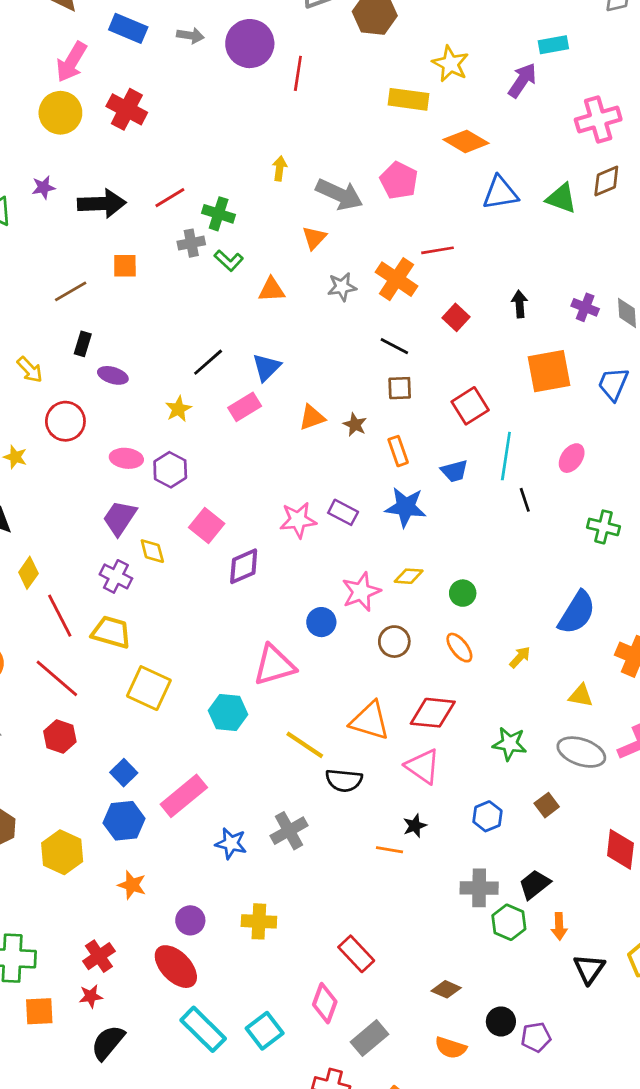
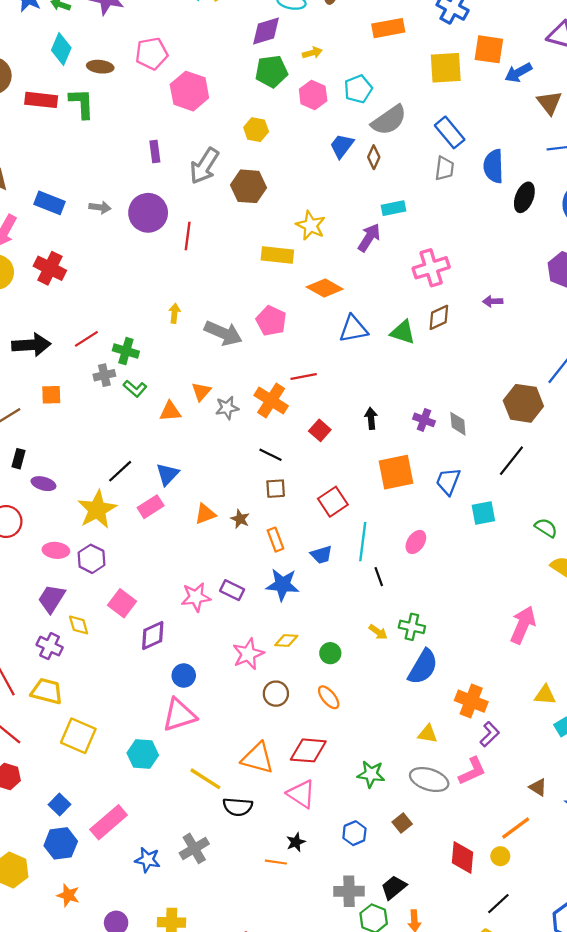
orange triangle: (314, 238) -> (201, 392), moved
yellow star: (178, 409) -> (97, 510), size x1.8
green cross: (604, 527) -> (412, 627), moved
blue circle: (321, 622) -> (184, 676), moved
yellow arrow: (520, 657) -> (378, 632), moved, turned 84

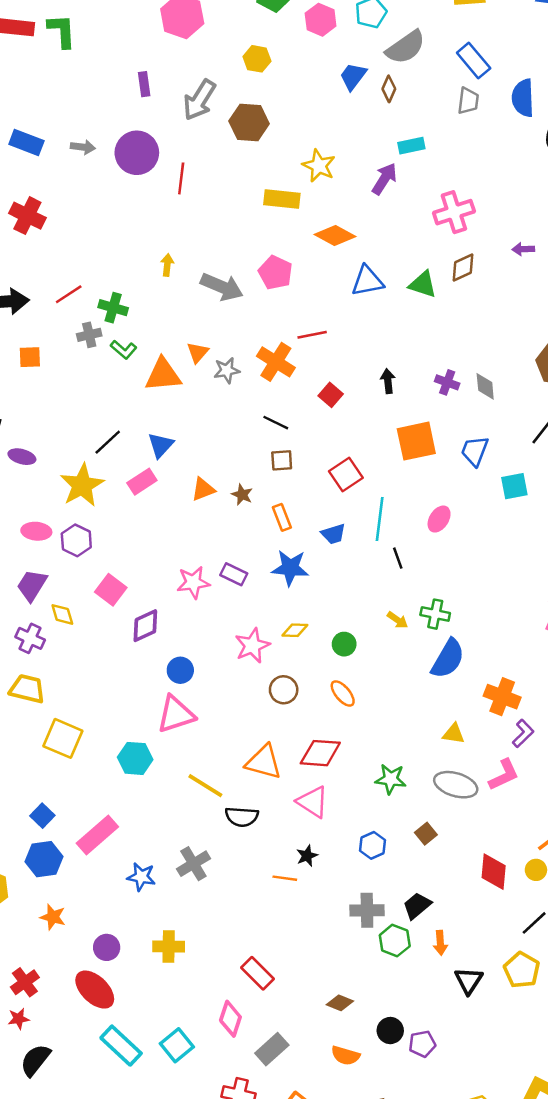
orange triangle: (170, 411) -> (163, 375), size x1.5

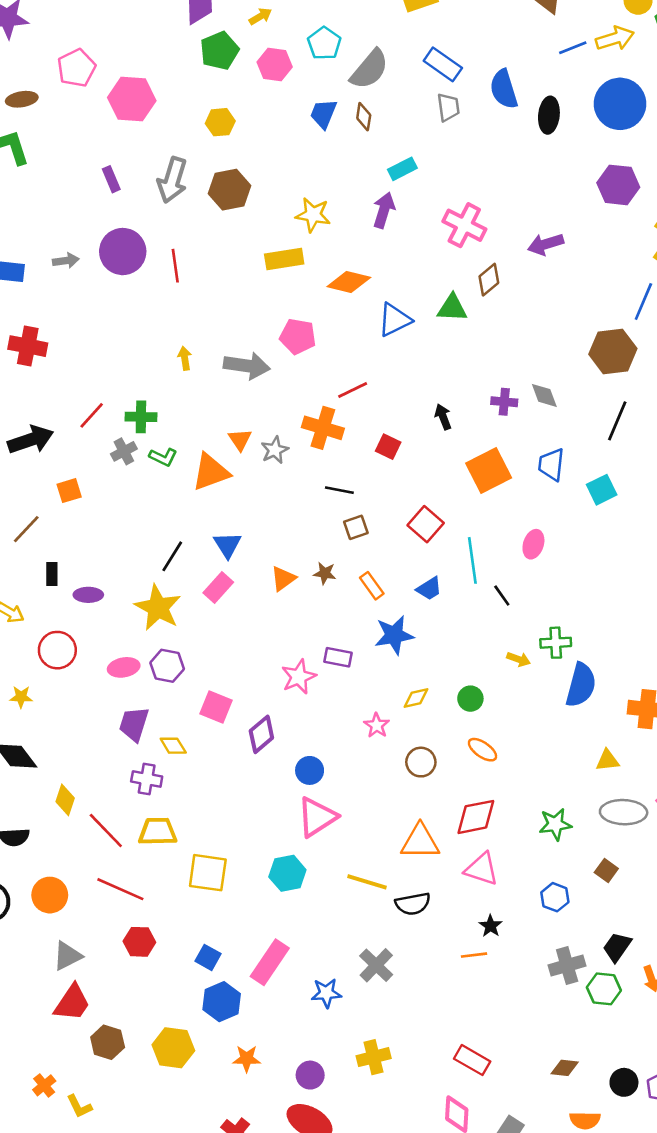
pink cross: (454, 212) -> (464, 225), turned -30
purple arrow: (523, 249) -> (546, 244), size x1.5
pink star: (252, 646) -> (377, 725), size x0.7

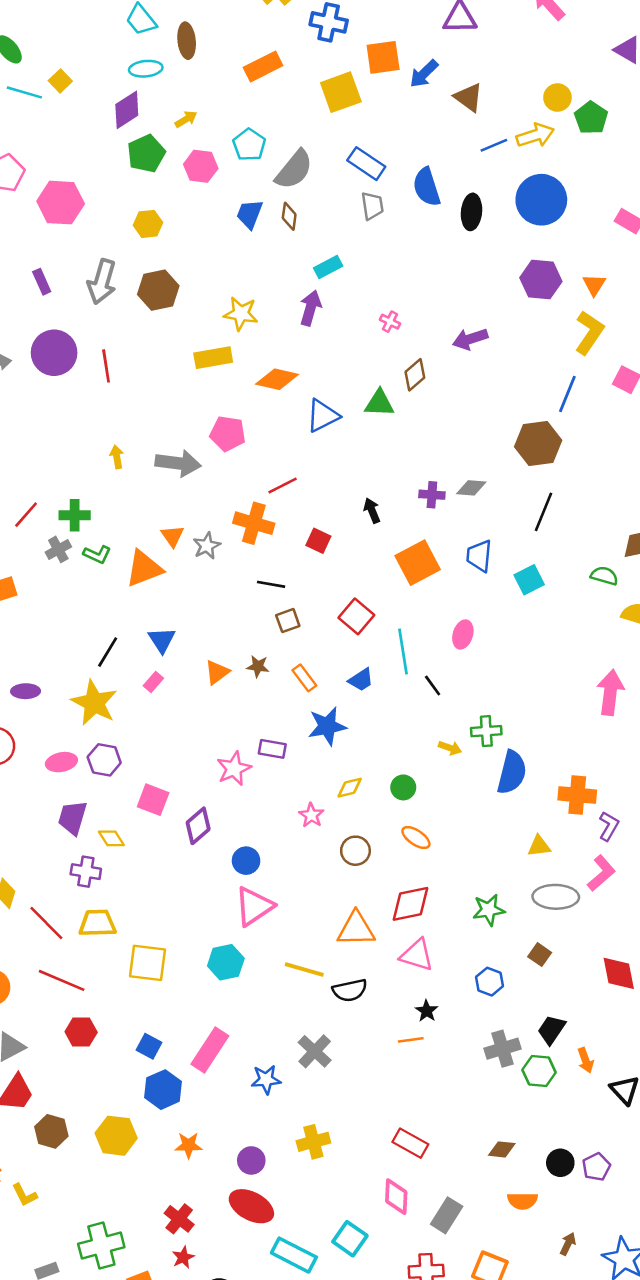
pink cross: (464, 225) -> (390, 322), size x0.5
gray diamond: (544, 395) -> (471, 488), turned -64
pink rectangle: (218, 587) -> (153, 682), size x0.7

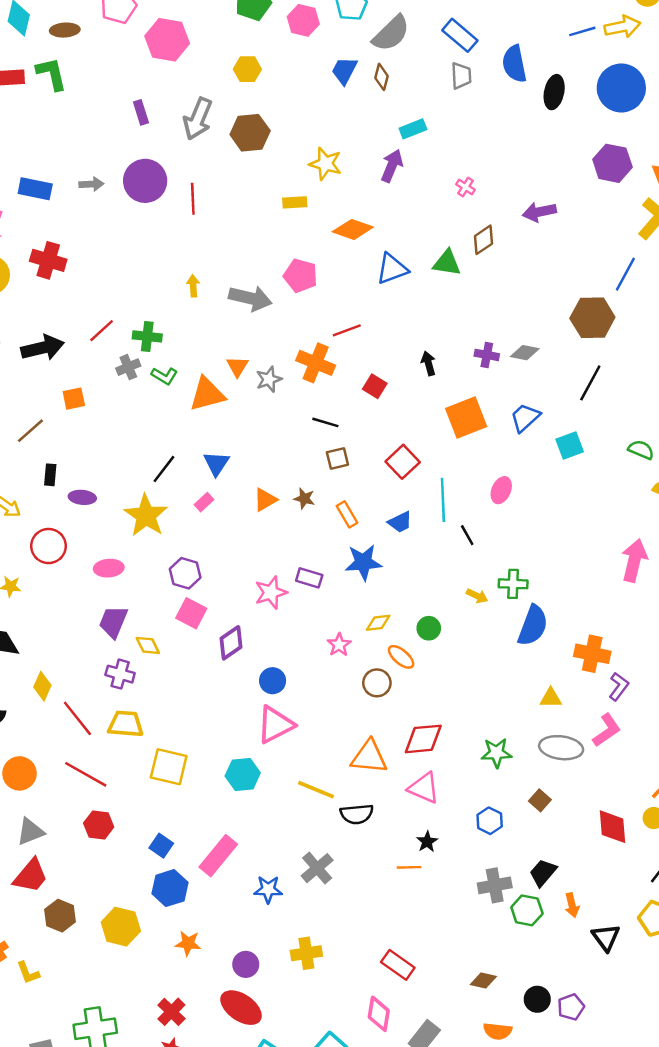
yellow rectangle: (213, 358) -> (295, 202), size x0.7
blue trapezoid: (479, 556) -> (525, 418), turned 36
purple hexagon: (104, 760) -> (185, 573), moved
orange ellipse: (416, 838) -> (401, 657), moved

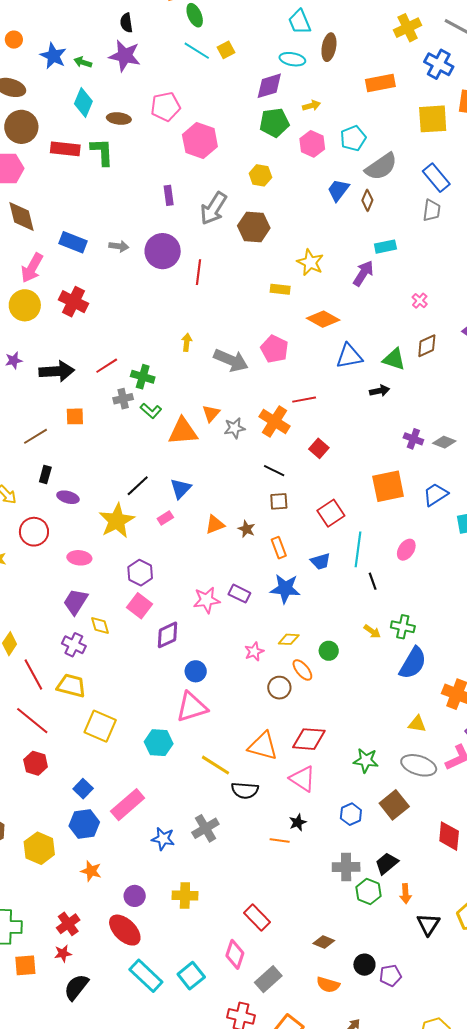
black arrow: (428, 363) -> (380, 391), moved, turned 84
brown square: (540, 800) -> (394, 805), size x1.6

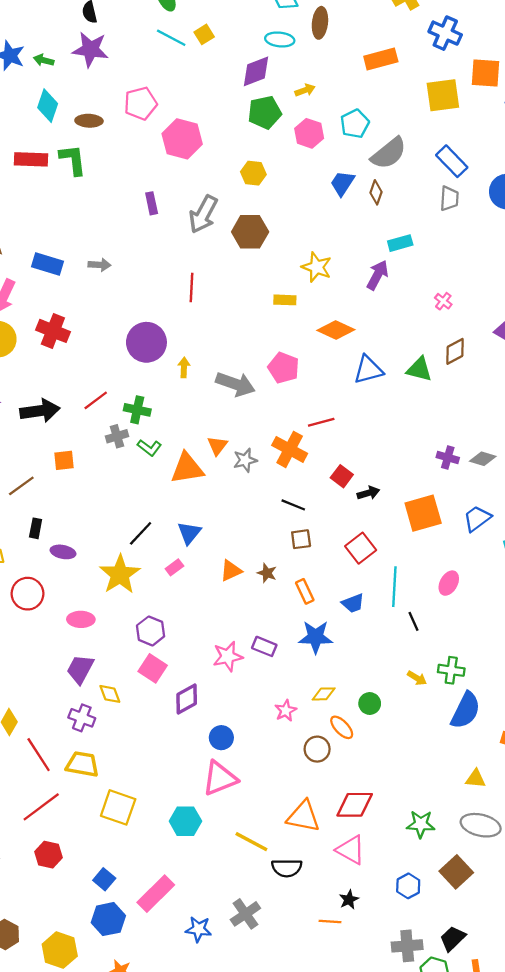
purple circle: (163, 251) -> (146, 342), moved
black arrow: (380, 391) -> (368, 493), moved
red line: (32, 721) -> (41, 807), turned -72

